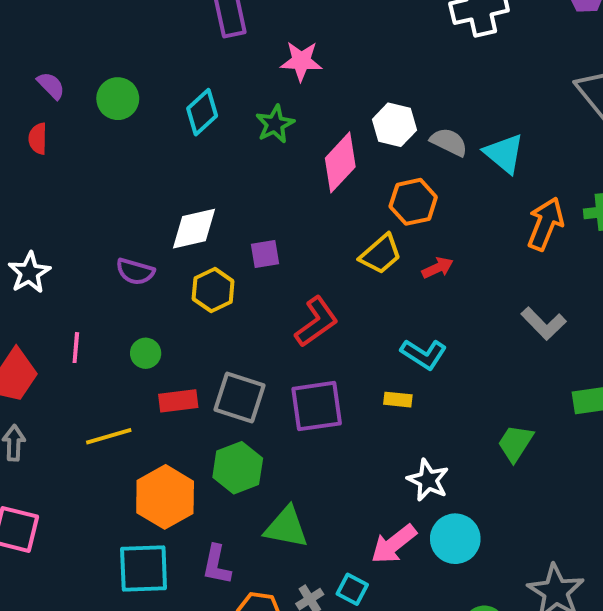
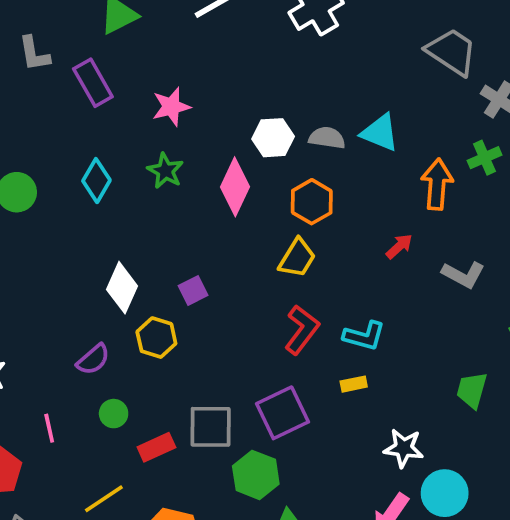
white diamond: (194, 229) -> (122, 288), turned -36
red arrow: (437, 268) -> (399, 246), moved
purple semicircle: (135, 271) -> (93, 359), moved, turned -39
red L-shape: (316, 322) -> (302, 330), moved
green hexagon: (238, 468) -> (256, 475), moved

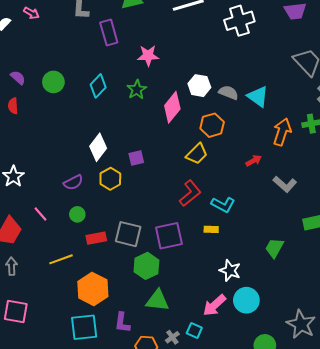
pink line: (49, 428) -> (41, 214), turned -42

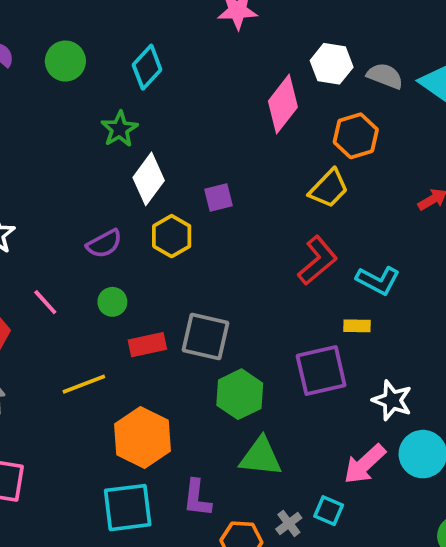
green star: (137, 90) -> (120, 129), moved
purple square: (169, 236) -> (321, 371), moved

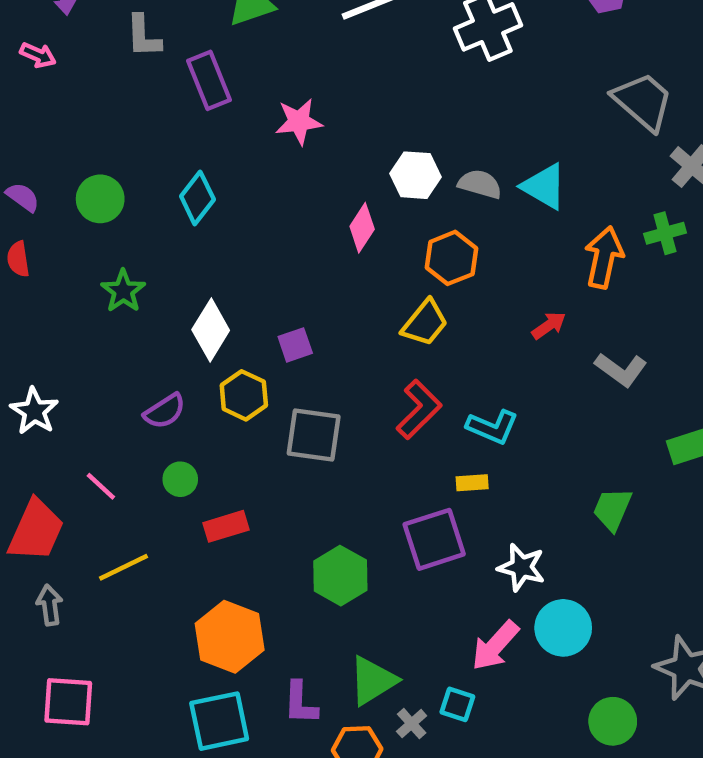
pink diamond: (283, 104) -> (362, 228), size x0.7
green star: (120, 129) -> (123, 291), moved
gray square: (206, 337) -> (314, 435), moved
yellow line: (84, 384) -> (123, 567), moved
green triangle: (261, 457) -> (373, 681), moved, turned -33

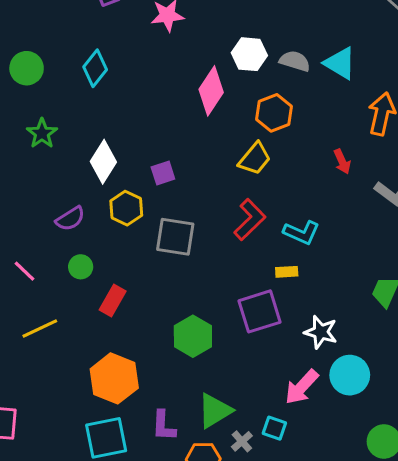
pink diamond: (362, 228) -> (211, 91), size x1.4
red arrow: (549, 326) -> (342, 161), turned 100
red rectangle: (226, 526) -> (113, 300), turned -44

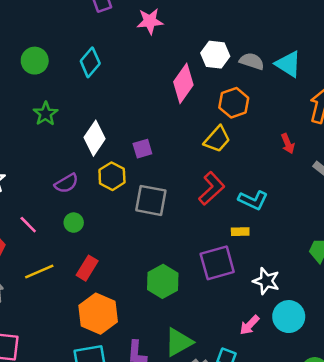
red rectangle: (113, 300) -> (87, 268), moved
pink arrow: (302, 387) -> (249, 325), size x0.7

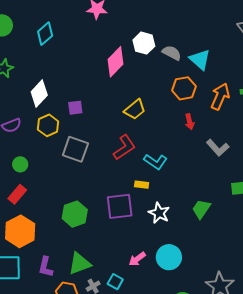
orange hexagon: (234, 103) -> (184, 88), moved
green circle: (74, 223) -> (20, 164), moved
white star: (266, 281) -> (159, 213), moved

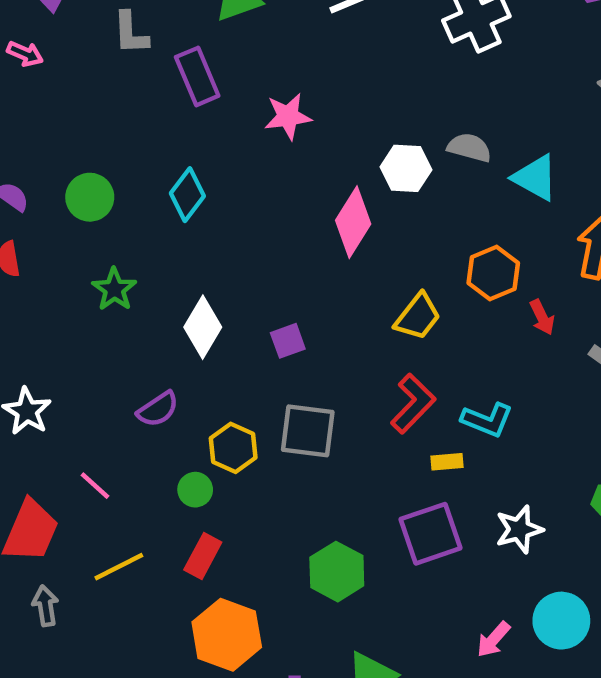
gray semicircle: (172, 53) -> (469, 148), moved
orange hexagon: (184, 88) -> (493, 273), moved
yellow hexagon: (48, 125) -> (233, 448), moved
yellow rectangle: (142, 185) -> (447, 462), moved
white star: (159, 213) -> (519, 529), turned -30

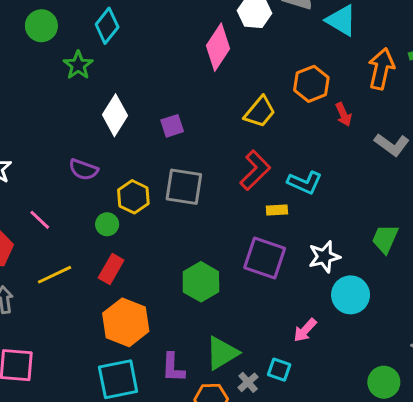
green star: (114, 289) -> (78, 65), moved
purple semicircle: (158, 409) -> (83, 170), turned 52
purple square: (431, 534) -> (265, 258), turned 36
cyan circle: (561, 621) -> (351, 295), moved

